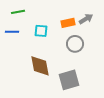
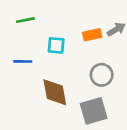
blue line: (12, 32) -> (23, 61), moved
gray circle: (75, 44) -> (102, 75), moved

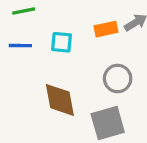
blue line: (23, 61) -> (20, 46), moved

